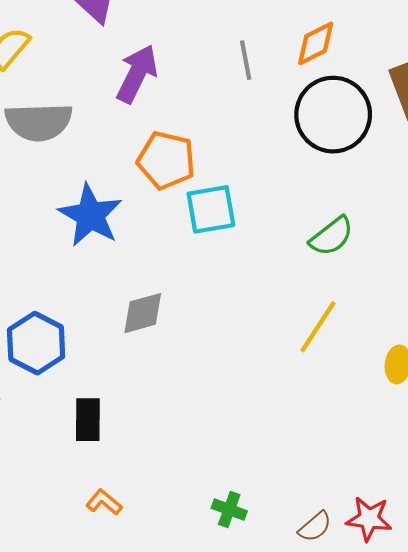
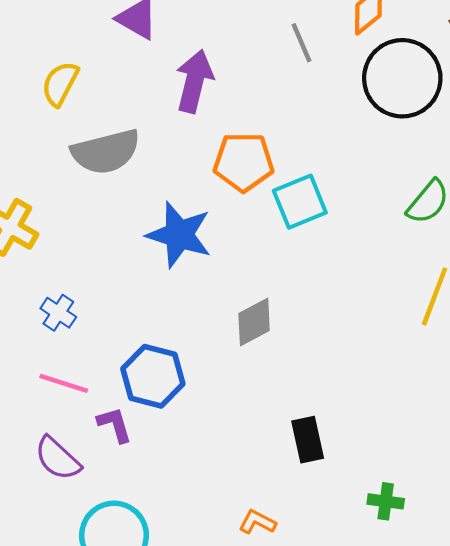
black rectangle: (88, 420) -> (308, 440), moved

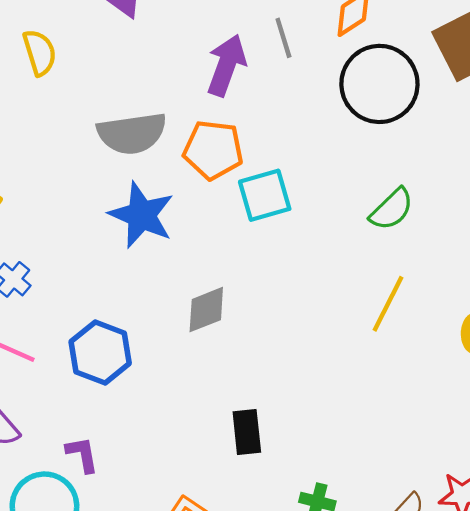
purple arrow: (194, 81) -> (226, 65), moved
yellow semicircle: (60, 84) -> (40, 53), turned 129
gray semicircle: (106, 152) -> (132, 133), moved
purple L-shape: (115, 425) -> (82, 454), moved

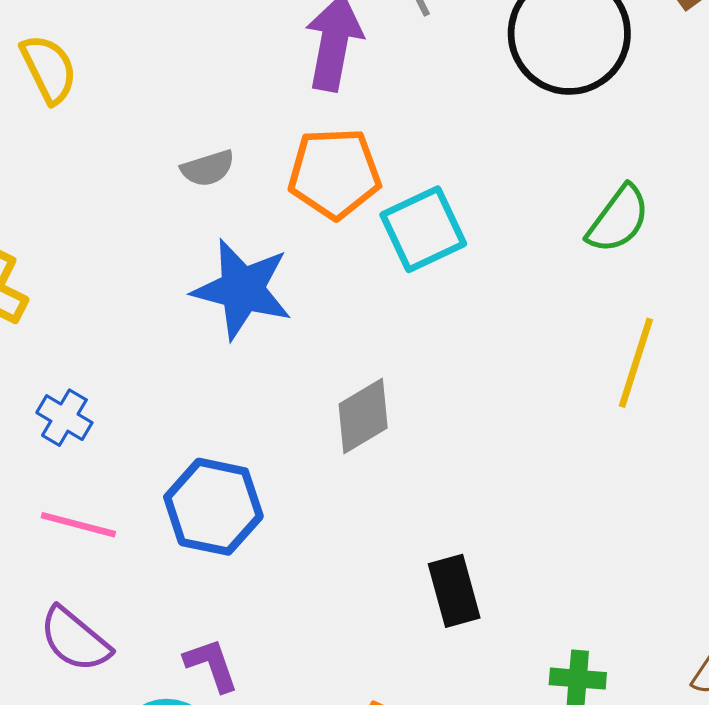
gray semicircle: (132, 133) -> (208, 168), size x0.5

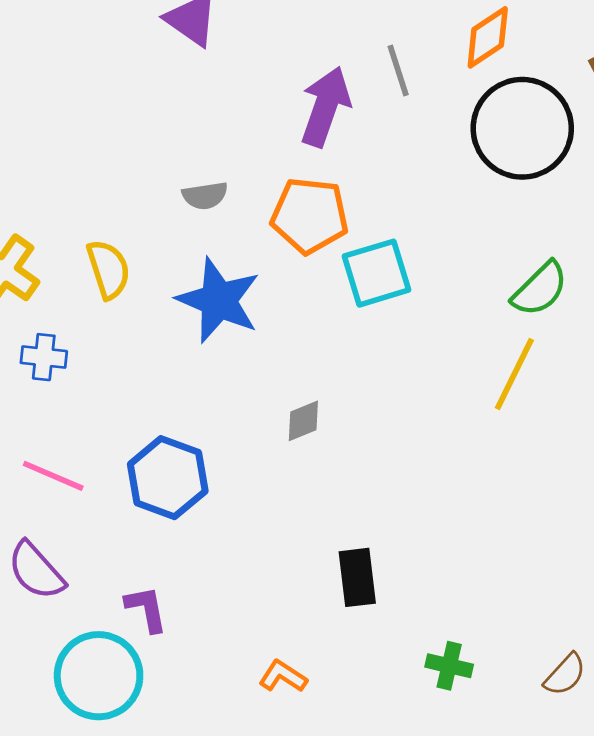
yellow semicircle: (49, 69) -> (108, 269), moved
yellow line: (636, 363) -> (514, 374), moved
gray diamond: (363, 416) -> (303, 421), size x0.7
blue cross: (64, 418) -> (44, 357), moved, turned -33

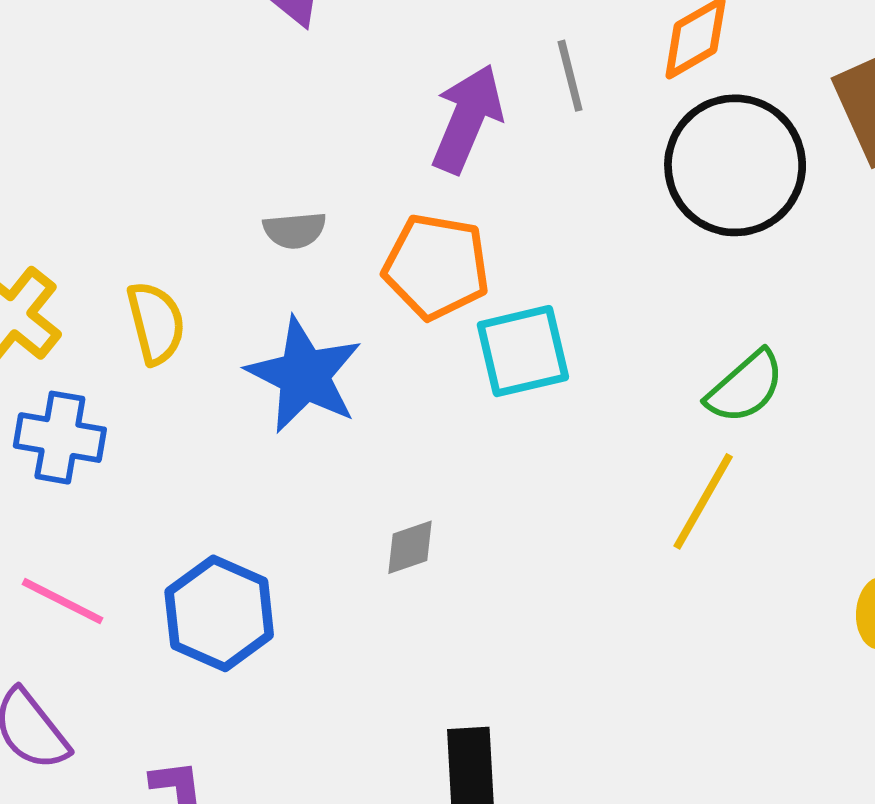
blue cross: (44, 357) -> (60, 438), size x1.4

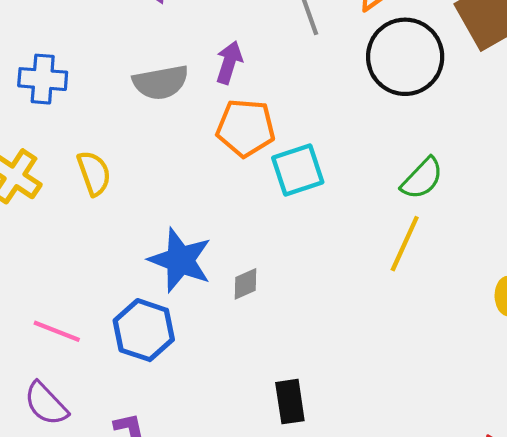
purple arrow: (467, 119) -> (229, 62), moved, size x0.7
gray semicircle: (295, 230) -> (161, 82), moved, size x1.6
blue star: (304, 375) -> (180, 260), moved
blue cross: (60, 438) -> (43, 79), moved

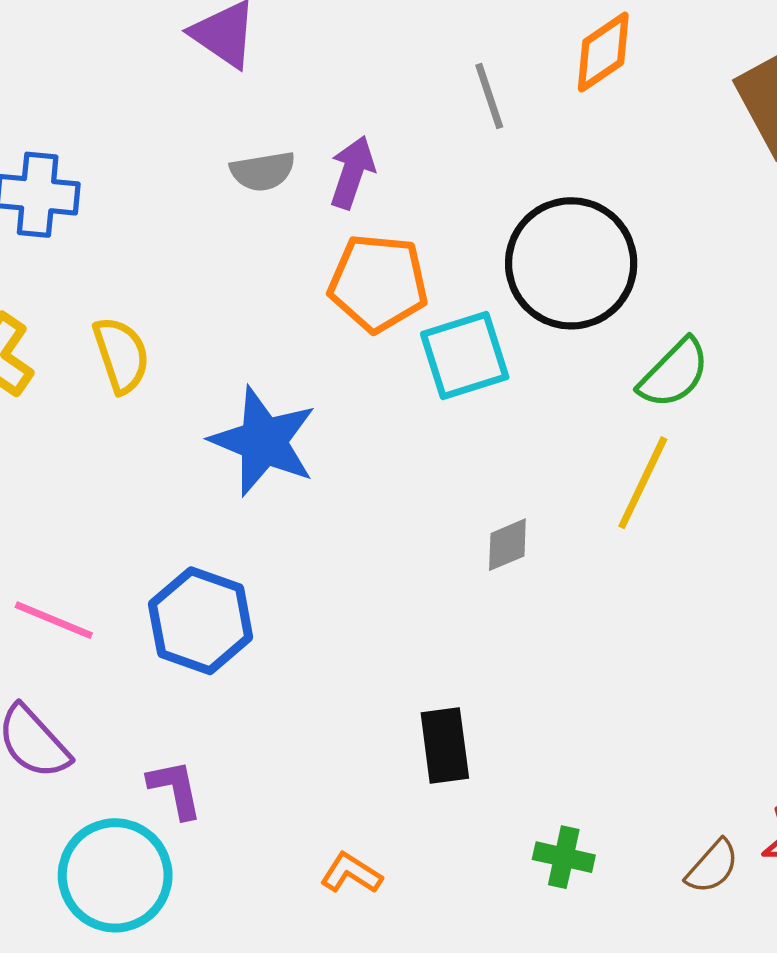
black circle: (405, 57) -> (571, 263), moved
gray semicircle: (161, 82) -> (263, 171), moved, size x0.7
blue star: (180, 260) -> (263, 441), moved
gray diamond: (246, 284) -> (507, 545), moved

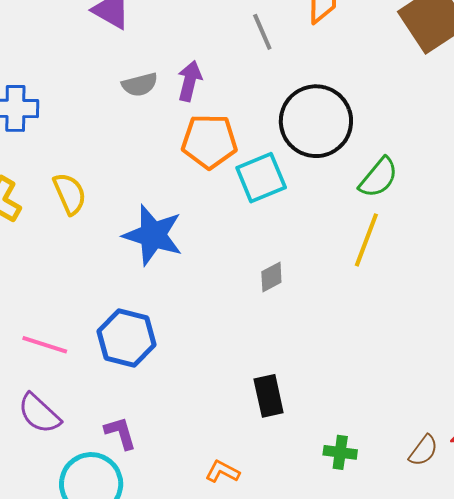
gray diamond: (507, 545) -> (271, 277), moved

